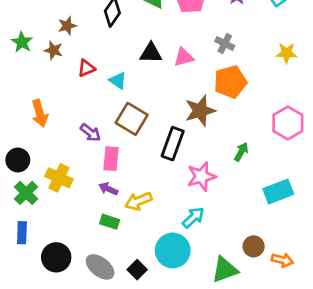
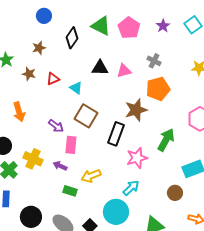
brown star: (53, 50) -> (29, 74), moved
green arrow: (241, 152) -> (166, 140), size x1.6
purple arrow: (108, 189) -> (60, 166), moved
brown circle: (254, 246) -> (175, 193), moved

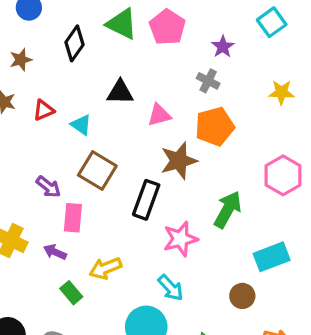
purple star: (163, 26) -> (223, 47), moved
pink triangle: (124, 71) -> (159, 115), moved
cyan arrow: (131, 188) -> (171, 288), turned 90
green rectangle: (70, 191) -> (71, 293), turned 32

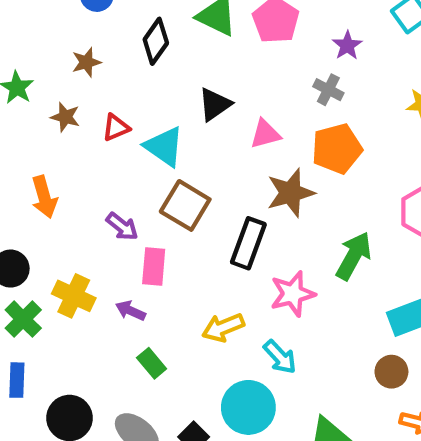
black triangle: (120, 92) -> (215, 104), turned -36
cyan triangle: (81, 125) -> (164, 146), size x1.5
yellow arrow: (105, 268) -> (223, 327), moved
brown circle: (242, 296) -> (391, 372), moved

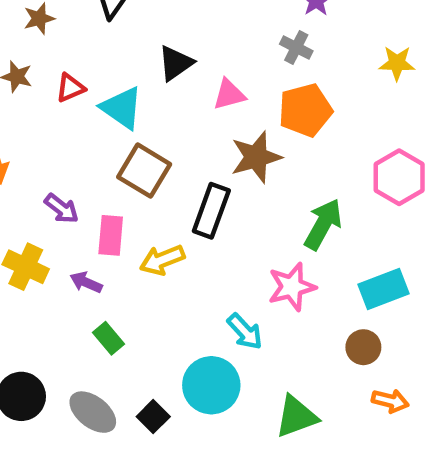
purple arrow: (122, 226) -> (61, 209), moved
pink star: (293, 294) -> (292, 287), moved
yellow arrow: (223, 327) -> (162, 260), moved

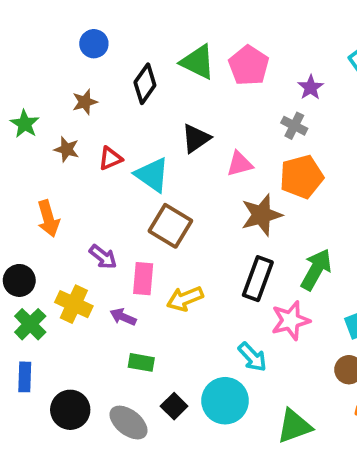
black rectangle: (211, 211) -> (258, 279), moved
green rectangle: (108, 338) -> (141, 362), turned -40
black square: (153, 417) -> (174, 406), moved

